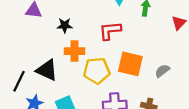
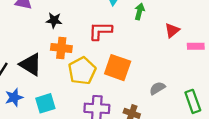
yellow pentagon: (97, 71) -> (82, 71), turned -30
gray semicircle: (162, 71) -> (157, 88), moved

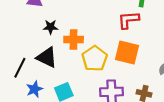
black star: (54, 20) -> (50, 27), moved
red L-shape: (100, 31) -> (128, 20), moved

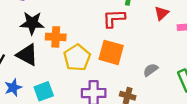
black star: (50, 27) -> (32, 23), size x1.5

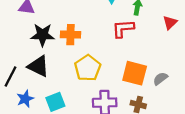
orange cross: (56, 37) -> (71, 35), moved
orange square: (111, 52) -> (135, 73), moved

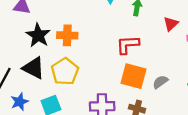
red L-shape: (123, 29) -> (128, 45), moved
black star: (43, 35) -> (38, 35), turned 30
yellow pentagon: (88, 68) -> (65, 71), moved

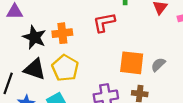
red L-shape: (128, 45) -> (104, 22), moved

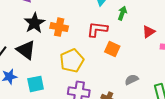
orange square: (132, 63) -> (112, 49), moved, size x0.7
yellow pentagon: (65, 68) -> (72, 61), moved

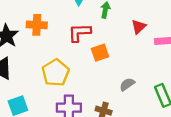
orange cross: (59, 27) -> (37, 25), moved
orange square: (112, 49) -> (100, 53), turned -35

